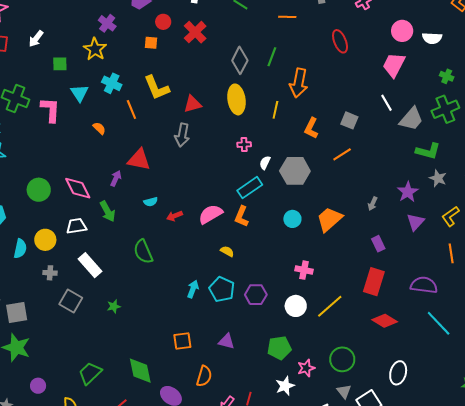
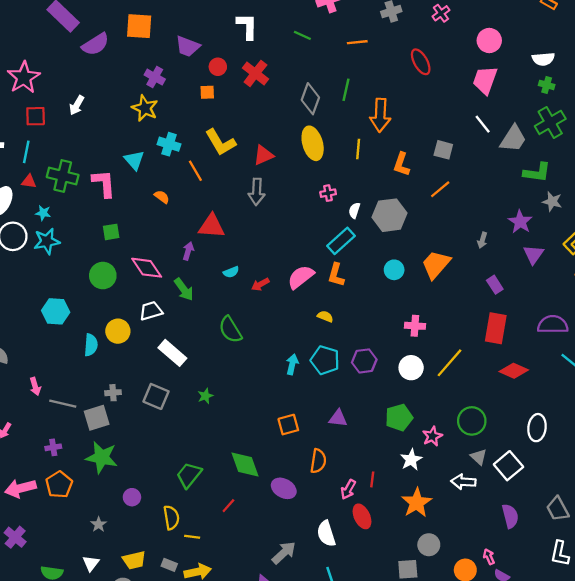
white semicircle: (432, 38) -> (543, 59), moved
green square: (60, 64) -> (111, 232), moved
gray cross: (50, 273) -> (113, 393), moved

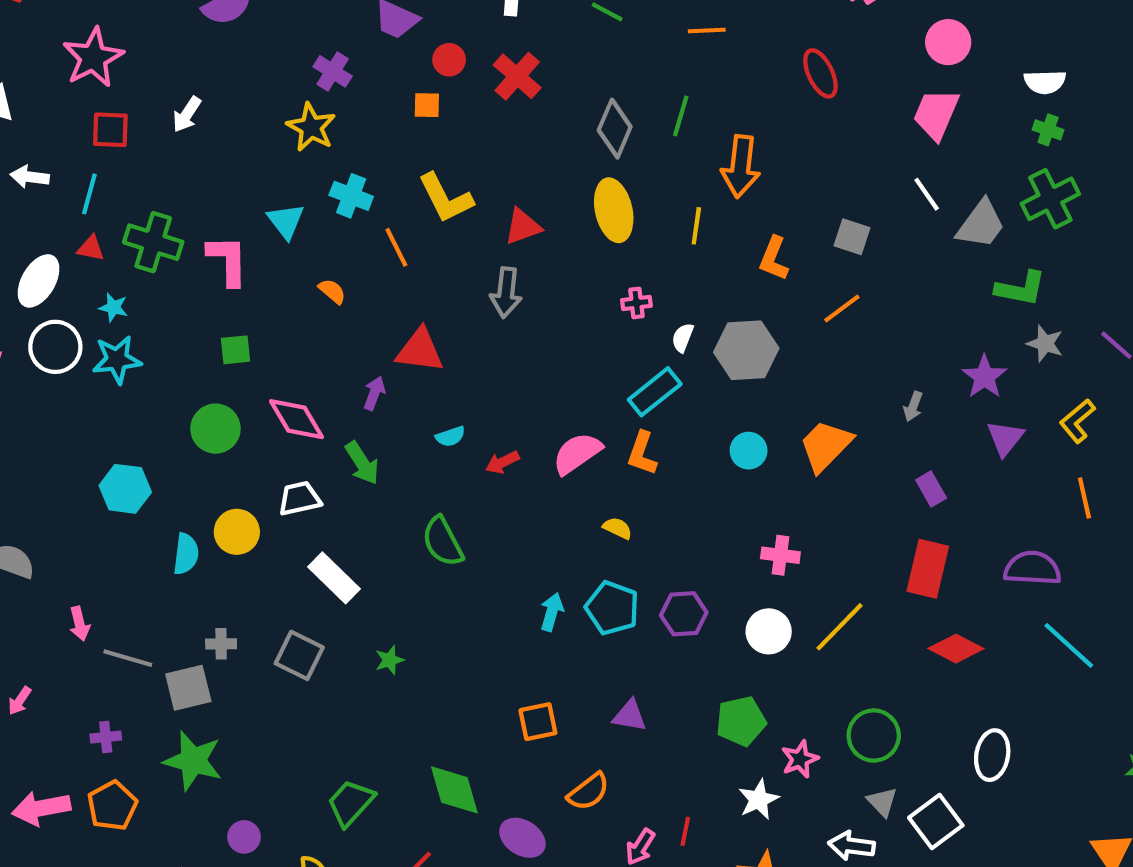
orange semicircle: (318, 461) -> (589, 792), turned 40

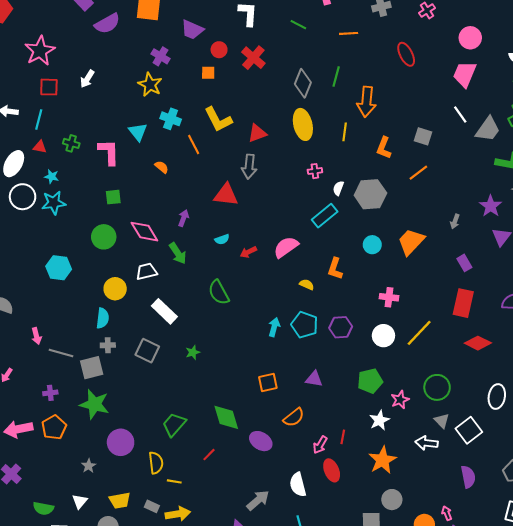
green cross: (153, 242) -> (71, 143), size x0.6
red triangle: (420, 350) -> (226, 195), moved
orange L-shape: (642, 453) -> (335, 269), moved
cyan semicircle: (186, 554) -> (103, 318), moved
purple circle: (244, 837) -> (121, 442), size x1.6

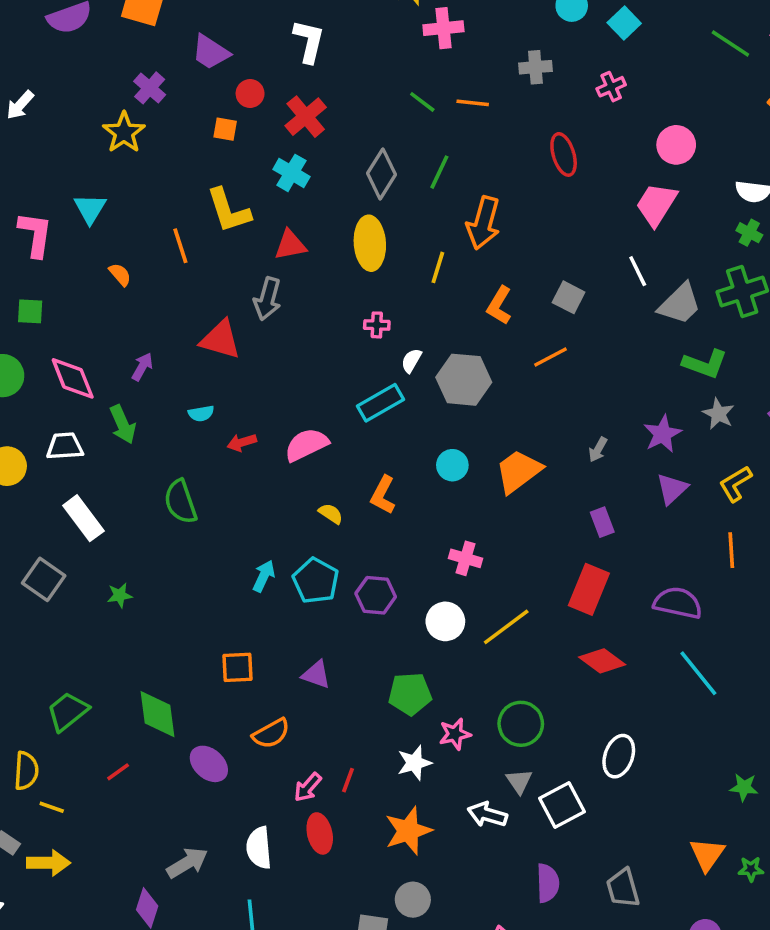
green line: (298, 25) -> (422, 102), moved
cyan cross: (171, 119) -> (291, 173), moved

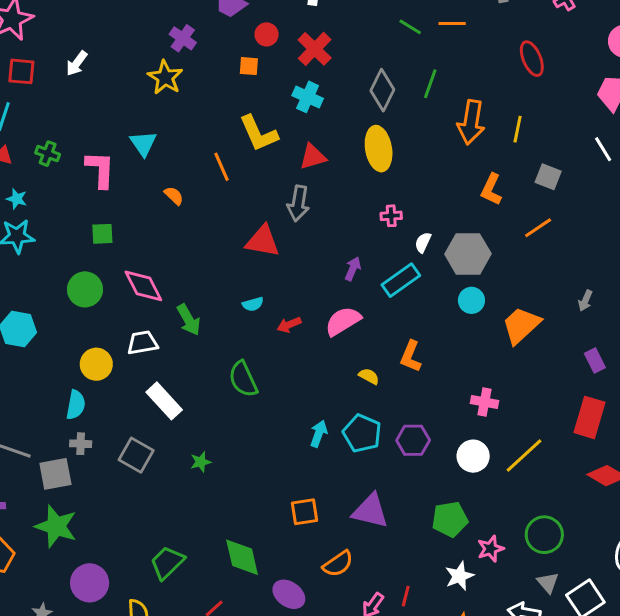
yellow line: (438, 267) -> (518, 129), moved
purple arrow: (142, 367) -> (353, 269), moved
cyan circle: (452, 465) -> (471, 300), moved
purple triangle: (316, 675) -> (370, 511), size x1.5

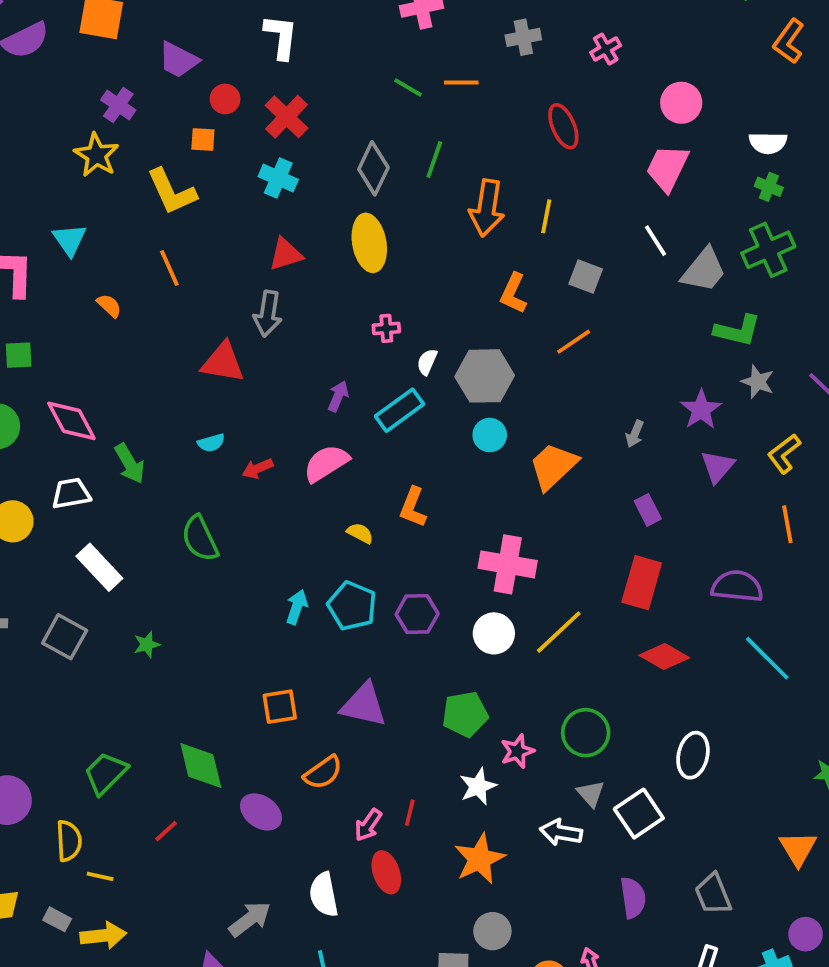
yellow L-shape: (259, 133) -> (172, 192), moved
pink cross: (485, 402) -> (508, 564), size x1.6

